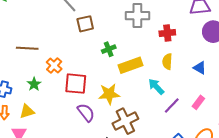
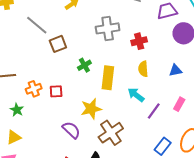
yellow rectangle: (130, 65) -> (108, 78), turned -55
orange cross: (54, 66) -> (34, 89), turned 35
blue triangle: (200, 68) -> (175, 70), turned -32
red square: (76, 84) -> (56, 91), moved, size x0.6

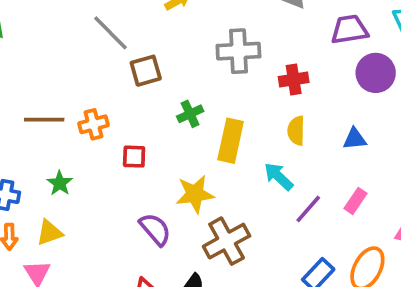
orange cross: (34, 89) -> (94, 124), moved

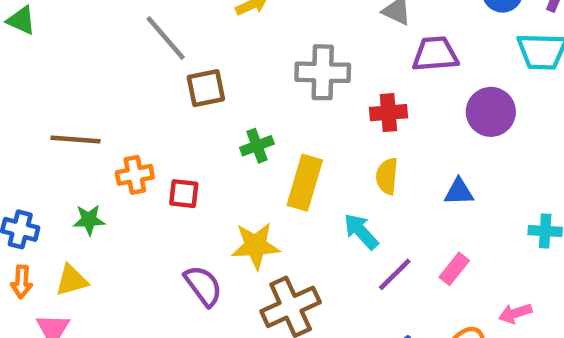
purple trapezoid: (349, 29) -> (435, 54), moved
orange cross: (94, 124) -> (135, 175), moved
green star: (60, 183) -> (89, 220), turned 30

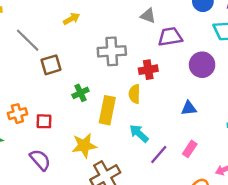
yellow semicircle: (387, 176) -> (134, 94), moved
purple semicircle: (203, 286) -> (40, 160), moved

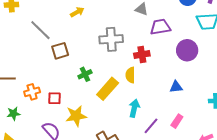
yellow rectangle: (107, 110) -> (108, 89), turned 30
cyan arrow: (139, 133) -> (134, 108), turned 60
yellow star: (84, 146) -> (76, 116), moved

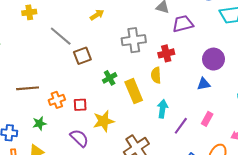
purple circle: (187, 50) -> (213, 59), moved
yellow rectangle: (108, 89) -> (134, 91), turned -60

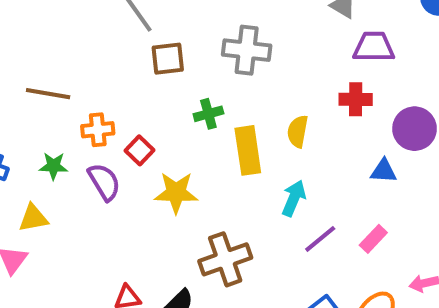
gray cross: (134, 40) -> (247, 50), moved
red cross: (166, 53) -> (356, 99), moved
red square: (80, 105) -> (140, 150), turned 32
purple semicircle: (79, 138) -> (104, 182), moved

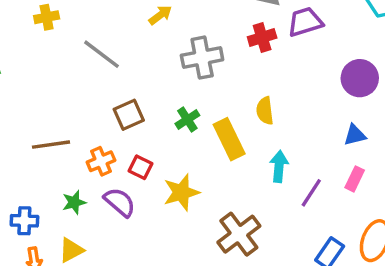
brown square: (168, 59) -> (129, 115), moved
red cross: (356, 99) -> (262, 37), moved
blue triangle: (384, 171) -> (355, 135), moved

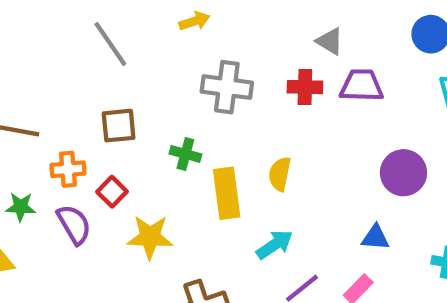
green cross: (187, 119) -> (185, 154), turned 30
cyan arrow: (279, 166) -> (274, 245), turned 32

